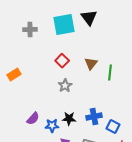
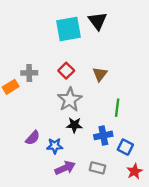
gray cross: (30, 30) -> (29, 73), moved
green line: (110, 73) -> (117, 108), moved
gray star: (65, 86) -> (70, 100), size x1.5
black star: (69, 119) -> (74, 125), moved

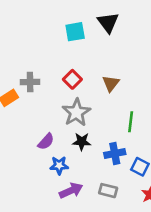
cyan square: (69, 29) -> (75, 32), size x0.7
purple semicircle: (33, 138) -> (46, 142), moved

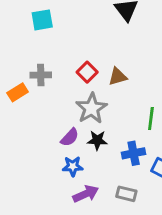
cyan square: (75, 32) -> (42, 20), moved
brown triangle: (111, 83) -> (118, 76), moved, turned 36
purple semicircle: (46, 142) -> (70, 137), moved

